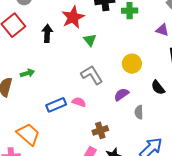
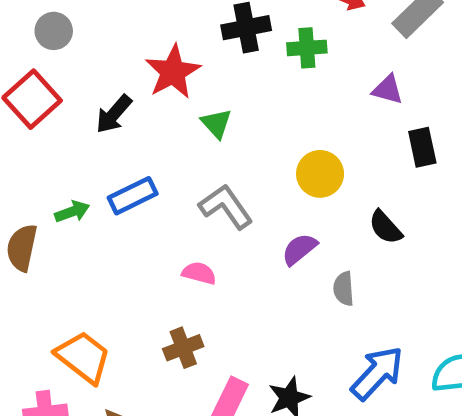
black arrow: (47, 33) -> (114, 114), turned -138
blue rectangle: (56, 105) -> (133, 196), moved
brown cross: (100, 130) -> (183, 348), moved

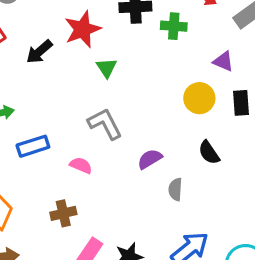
yellow circle: (320, 174) -> (199, 98), moved
blue rectangle: (133, 196) -> (33, 146), moved

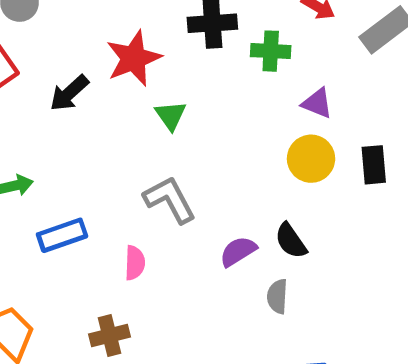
purple triangle: (223, 61) -> (317, 103), moved
black semicircle: (209, 153) -> (291, 241), moved
pink semicircle: (81, 165) -> (135, 263), turned 70

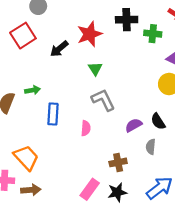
green triangle: (171, 115) -> (95, 69), moved
blue rectangle: (62, 235) -> (53, 114), turned -70
brown cross: (110, 335) -> (118, 162), moved

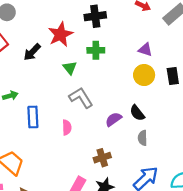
green cross: (153, 34) -> (96, 50), moved
gray semicircle: (151, 147) -> (143, 138), moved

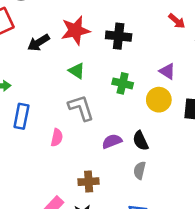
black cross: (95, 16) -> (119, 36), moved
green cross: (96, 50) -> (123, 83), moved
green triangle: (70, 68) -> (77, 71), turned -32

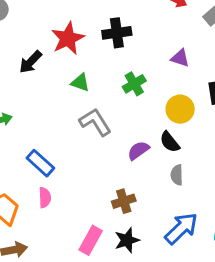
green cross: (123, 83) -> (134, 84), turned -30
yellow circle: (159, 100) -> (180, 109), moved
blue rectangle: (21, 116) -> (40, 163), moved, turned -45
pink semicircle: (57, 138) -> (45, 198), moved

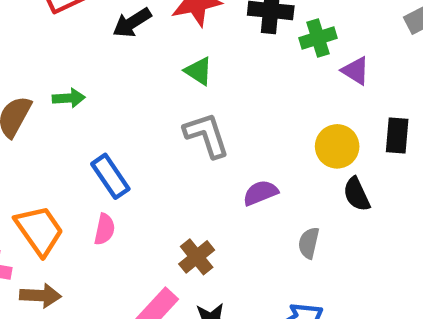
green cross: (134, 84) -> (318, 38), moved
black semicircle: (170, 142) -> (357, 194), moved
brown cross: (124, 201) -> (197, 257), moved, turned -35

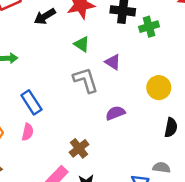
purple triangle: (356, 71) -> (113, 62), moved
black semicircle: (357, 194) -> (171, 127), moved, turned -144
gray semicircle: (309, 243) -> (162, 168), moved, turned 84

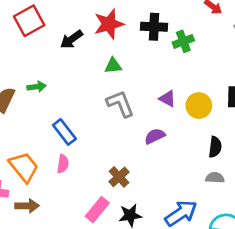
green triangle: (82, 44) -> (113, 66), turned -35
purple triangle: (113, 62) -> (167, 99), moved
gray semicircle: (162, 168) -> (215, 178), moved

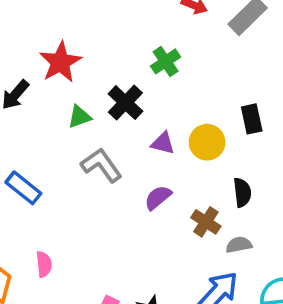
black cross: (154, 27) -> (125, 103), moved, turned -35
blue rectangle: (64, 132) -> (23, 188), moved
brown cross: (119, 177) -> (206, 222), moved
gray semicircle: (215, 178) -> (239, 245), moved

